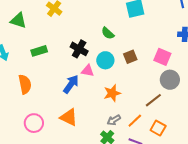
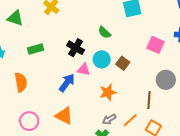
brown square: (130, 57) -> (123, 63), moved, turned -32
pink square: (162, 57) -> (156, 45), moved
brown line: (153, 100) -> (149, 100), turned -48

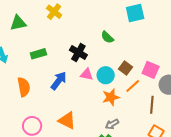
green triangle: (15, 18) -> (18, 23), turned -30
pink square: (156, 45) -> (151, 70), moved
cyan circle: (102, 59) -> (106, 75), moved
blue arrow: (67, 83) -> (59, 81), moved
orange line: (130, 120) -> (133, 86), moved

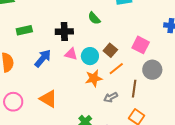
black cross: (78, 52) -> (64, 32), turned -36
pink square: (151, 70) -> (141, 45), moved
gray arrow: (112, 124) -> (111, 97), moved

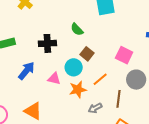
brown square: (110, 50) -> (87, 54), moved
pink triangle: (71, 54) -> (54, 79), moved

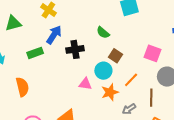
blue arrow: (26, 71) -> (54, 35), moved

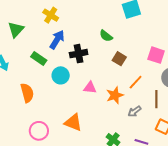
green triangle: (13, 23) -> (16, 30), turned -30
green rectangle: (35, 53) -> (39, 58), turned 56
cyan circle: (103, 71) -> (61, 75), moved

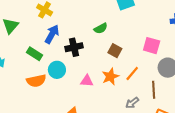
green semicircle: (106, 36) -> (101, 28), turned -64
orange semicircle: (27, 93) -> (36, 81), moved, turned 96
orange star: (115, 95) -> (110, 77), moved

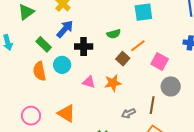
orange line: (132, 74) -> (138, 46), moved
orange semicircle: (36, 81) -> (40, 71), turned 78

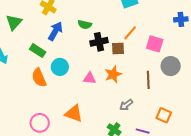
green semicircle: (114, 34) -> (85, 24), moved, turned 40
black cross: (84, 47) -> (99, 42), moved
brown square: (123, 59) -> (118, 48), turned -32
brown line: (152, 105) -> (148, 80), moved
gray arrow: (128, 113) -> (126, 105), moved

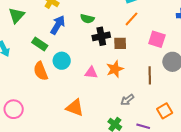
orange line: (130, 33) -> (132, 19), moved
orange square: (164, 115) -> (165, 111), turned 35
pink circle: (40, 123) -> (14, 109), moved

